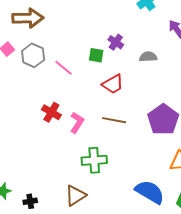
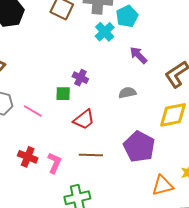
gray semicircle: (148, 57) -> (127, 93), moved

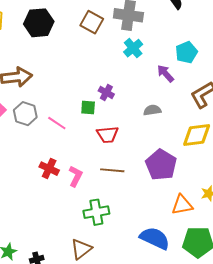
cyan pentagon: (127, 16) -> (186, 52), moved
red trapezoid: (84, 119) -> (107, 135), turned 30

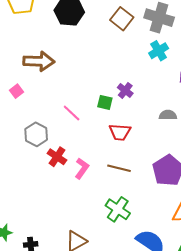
gray hexagon: (25, 114) -> (36, 134), moved
green cross: (96, 212) -> (118, 209), moved, turned 35

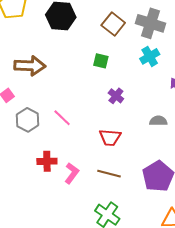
green square: (105, 102) -> (101, 61), moved
gray hexagon: (36, 134) -> (28, 120), moved
red cross: (57, 157) -> (47, 161), turned -36

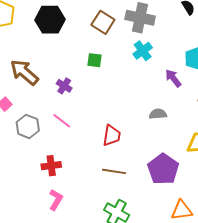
brown arrow: (30, 66) -> (24, 72), turned -136
purple cross: (116, 96) -> (64, 86), moved
red trapezoid: (110, 137) -> (112, 135), turned -80
pink L-shape: (72, 173) -> (56, 200), moved

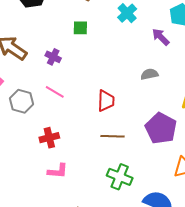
pink L-shape: (56, 200) -> (58, 171), turned 70

